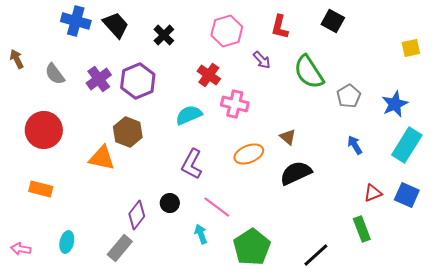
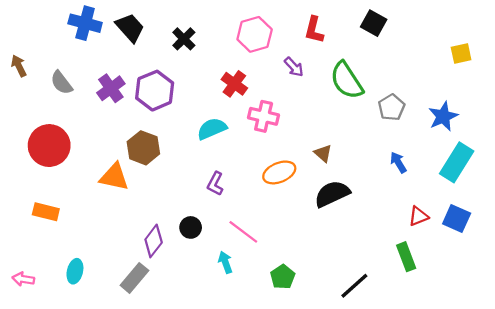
purple L-shape: (192, 164) -> (215, 184), size x0.7
green pentagon: (252, 247) -> (283, 277), size x0.6

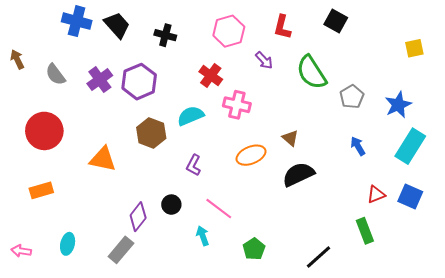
black cross: (184, 39) -> (165, 35), turned -30
brown hexagon: (143, 148) -> (151, 133), moved
orange rectangle: (46, 212) -> (41, 190), turned -30

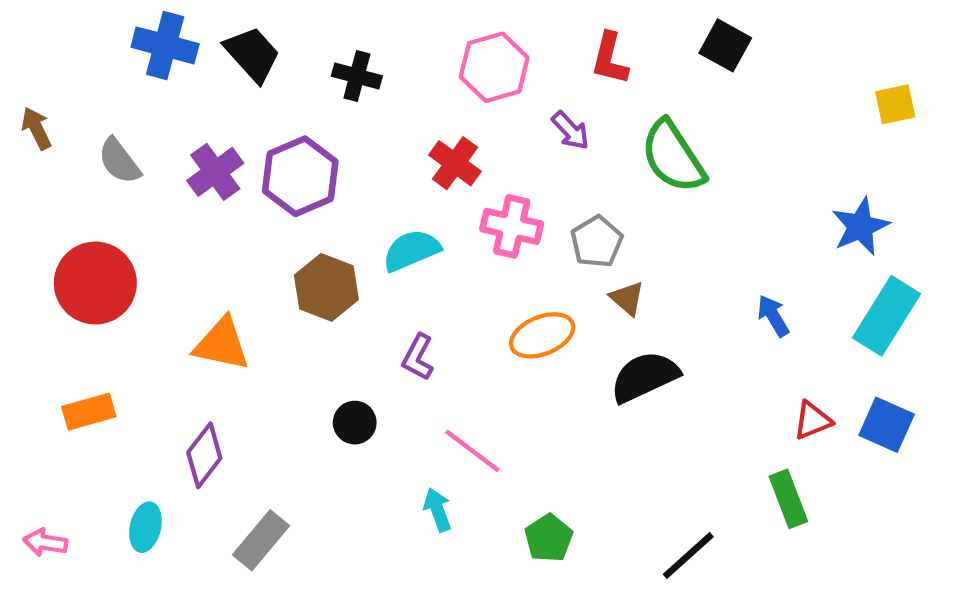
gray pentagon: (352, 97) -> (597, 242), moved
black circle: (171, 205) -> (355, 423), moved
purple diamond: (138, 217) -> (204, 455), moved

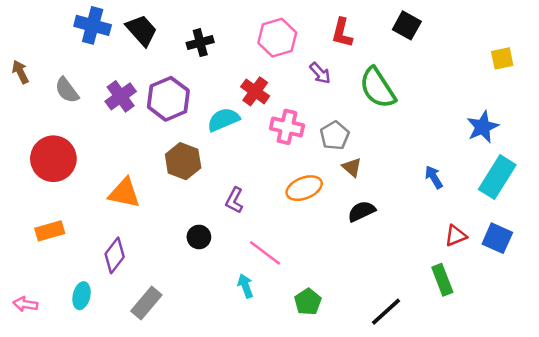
black cross: (357, 76) -> (200, 43), turned -30
cyan semicircle: (411, 250) -> (223, 120), moved
black semicircle: (645, 377) -> (362, 211), size x0.7

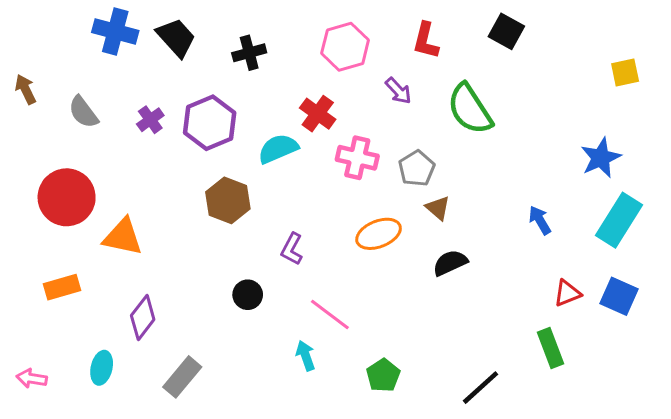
purple cross: (121, 96) -> (150, 120), size x0.7
orange triangle: (124, 193) -> (123, 237), moved

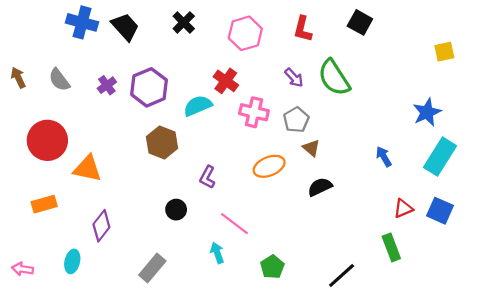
black cross: (249, 53) -> (184, 22), moved, turned -30
brown arrow: (25, 89) -> (18, 78), moved
purple arrow: (398, 91) -> (294, 78), moved
gray rectangle: (182, 377) -> (152, 268), moved

